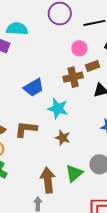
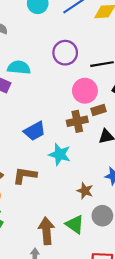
pink circle: (79, 48) -> (85, 91), size x1.5
brown star: (63, 138) -> (85, 191), moved
green triangle: (74, 173) -> (75, 224), turned -48

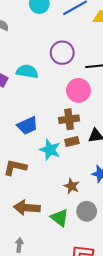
cyan semicircle: (19, 67) -> (27, 71), moved
brown rectangle: (98, 110) -> (72, 141), moved
brown arrow: (46, 231) -> (27, 208), moved, turned -85

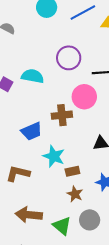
brown cross: (69, 119) -> (62, 115), moved
brown rectangle: (72, 141) -> (72, 171), moved

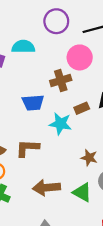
blue trapezoid: (32, 131) -> (33, 103), turned 30
brown rectangle: (72, 171) -> (82, 108), moved

